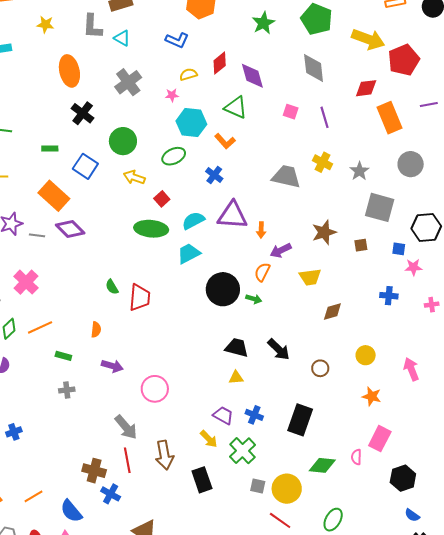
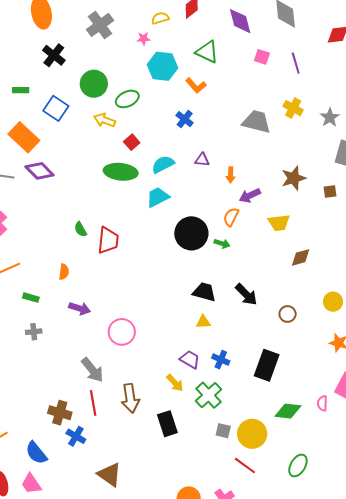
purple diamond: (252, 76) -> (240, 21), moved
green ellipse: (174, 156) -> (127, 99), moved
purple triangle: (232, 215) -> (202, 160), size x0.5

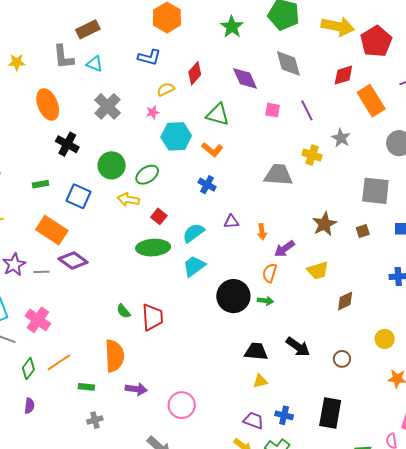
gray star: (330, 117) -> (341, 138), moved
orange semicircle: (64, 272) -> (114, 356), size x2.0

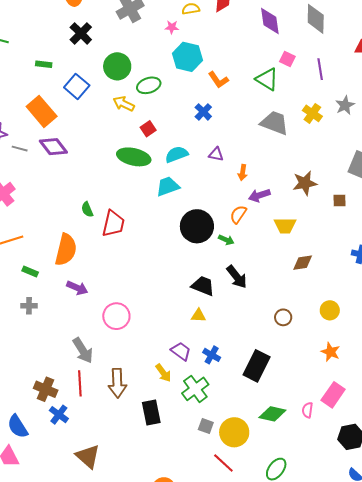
green triangle: (218, 115) -> (267, 79), moved
black arrow: (298, 347) -> (237, 277), moved

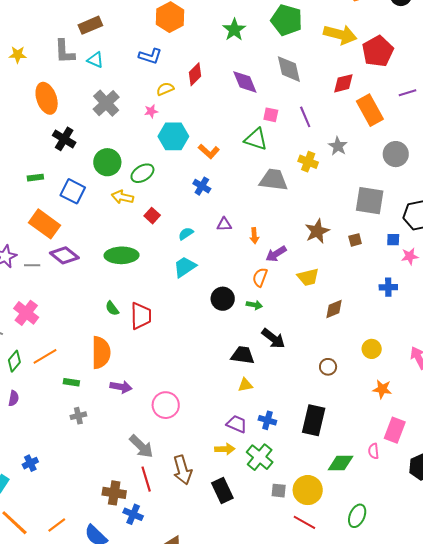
cyan semicircle: (177, 154) -> (186, 234), size x0.7
green ellipse: (134, 157) -> (122, 255), moved
black circle: (197, 226) -> (223, 299), size x0.7
yellow arrow: (163, 373) -> (225, 449), turned -42

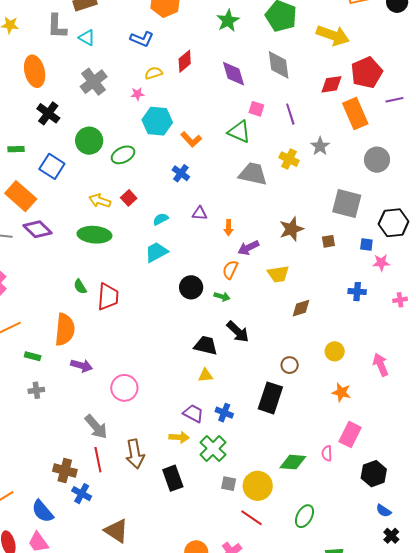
red pentagon: (378, 51) -> (367, 73), moved
yellow arrow: (122, 197) -> (100, 201), moved
black rectangle: (314, 420) -> (270, 398), moved

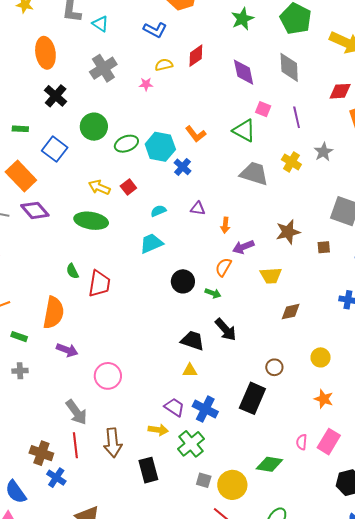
cyan hexagon: (157, 121) -> (160, 147), moved
blue cross: (224, 413) -> (205, 409), size x1.4
pink semicircle: (327, 453) -> (302, 442), moved

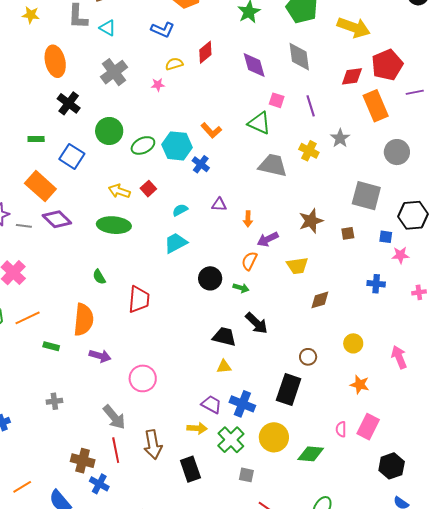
red trapezoid: (99, 284) -> (139, 299), moved
gray cross: (20, 371) -> (54, 401), moved
yellow circle: (232, 485) -> (274, 437), moved

